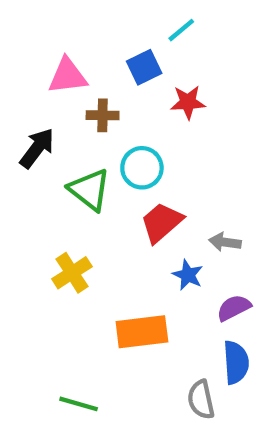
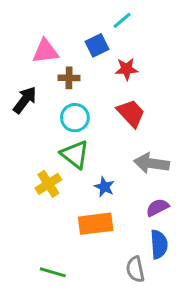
cyan circle: (142, 168) -> (75, 118), moved
green triangle: (89, 190) -> (75, 154), moved
red trapezoid: (162, 222) -> (131, 113), moved, turned 88
gray arrow: (225, 242) -> (152, 163), size x1.6
blue star: (188, 275) -> (104, 187), moved

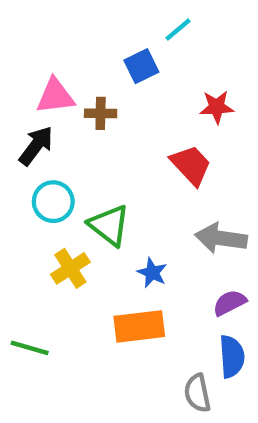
pink triangle: (45, 51) -> (55, 96), moved
red star: (126, 69) -> (217, 107), moved
cyan circle: (75, 118) -> (53, 202), moved
green line: (53, 272) -> (30, 348), moved

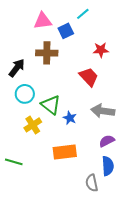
pink triangle: (55, 96) -> (43, 21), moved
brown cross: (101, 113) -> (47, 53), size x1.5
blue star: (152, 273) -> (70, 118), moved

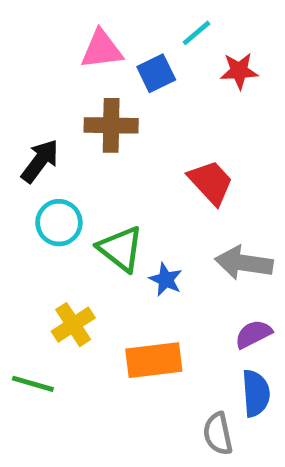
red star: (101, 50) -> (239, 71), moved
yellow cross: (33, 125) -> (73, 325), moved

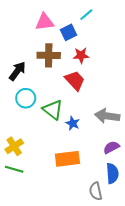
red star: (239, 71) -> (81, 55), moved
red trapezoid: (211, 182) -> (75, 80), moved
yellow cross: (73, 325) -> (14, 146), moved

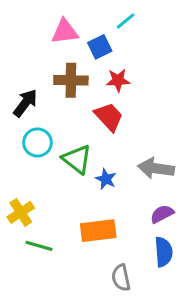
green line: (14, 169) -> (39, 246), moved
gray semicircle: (96, 191) -> (121, 278), moved

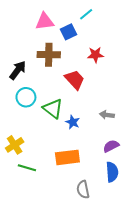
red star: (118, 80) -> (95, 55), moved
gray arrow: (156, 168) -> (107, 115), size x0.6

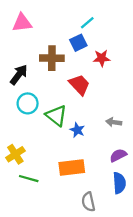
cyan line: (86, 14) -> (87, 23), moved
pink triangle: (45, 21) -> (22, 23), moved
blue square: (68, 32) -> (78, 43), moved

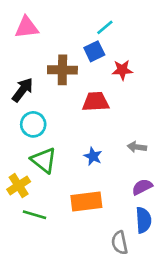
red trapezoid: (80, 85) -> (96, 102), turned -50
green triangle: (56, 116) -> (44, 160), moved
gray semicircle: (88, 202) -> (120, 243), moved

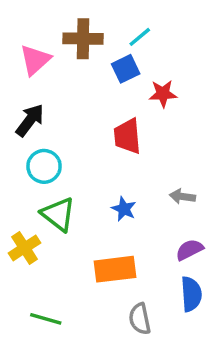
pink triangle: (27, 27) -> (35, 60), moved, turned -35
brown cross: (62, 70) -> (83, 39), moved
red trapezoid: (96, 102) -> (127, 136), turned -92
green line: (35, 215) -> (46, 319), moved
gray semicircle: (120, 243) -> (140, 319), moved

